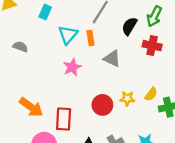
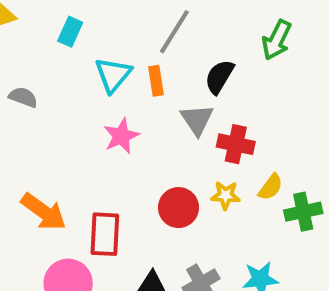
black semicircle: (129, 26) -> (219, 77), moved
red cross: (152, 46) -> (236, 144), moved
gray triangle: (112, 59) -> (197, 120), turned 30

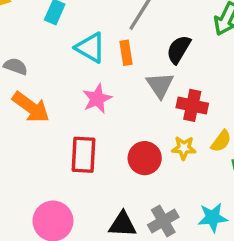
cyan triangle: (113, 75) -> (90, 48), turned -40
orange arrow: (44, 212) -> (31, 107), moved
red rectangle: (105, 234) -> (84, 155), moved

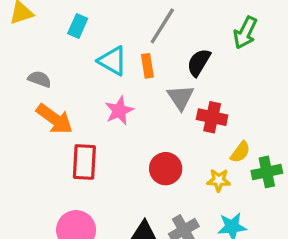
yellow star: (184, 148) -> (219, 180), moved
red rectangle: (84, 155) -> (84, 162), moved

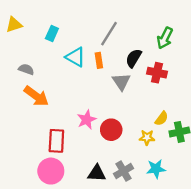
pink star: (119, 111) -> (87, 120), moved
red cross: (212, 117) -> (157, 73), moved
red rectangle: (84, 162) -> (56, 141), moved

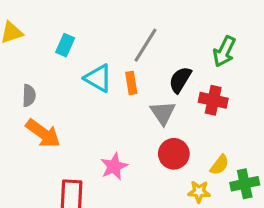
gray semicircle: (26, 69) -> (29, 96), turned 72
red circle: (111, 130) -> (174, 154), moved

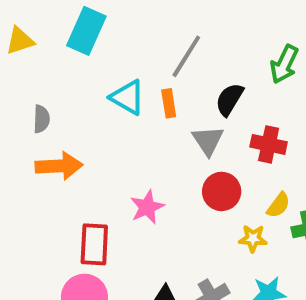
cyan rectangle: (65, 45) -> (86, 31), moved, size x1.6
red cross: (213, 100) -> (269, 144), moved
orange arrow: (43, 133) -> (59, 166), turned -39

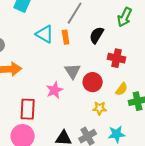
gray triangle: (208, 141) -> (73, 71), moved
yellow star: (253, 238) -> (100, 108), moved

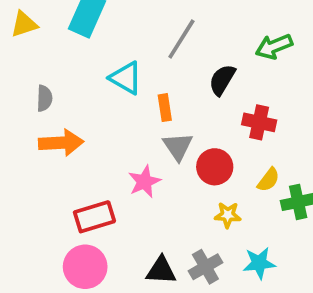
green arrow: (125, 17) -> (274, 46), turned 42
orange rectangle: (66, 37) -> (165, 108), moved
red rectangle: (28, 109) -> (94, 217), turned 70

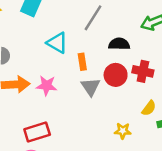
black semicircle: (222, 80) -> (119, 44), turned 60
red circle: (215, 167) -> (116, 75), moved
pink star: (144, 182) -> (47, 86), moved, turned 30

